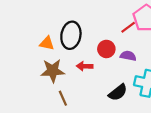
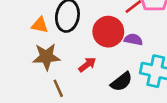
red circle: (106, 49) -> (108, 32), size x1.5
red arrow: (85, 66) -> (87, 65), moved, turned 140

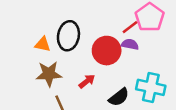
purple semicircle: (133, 40) -> (130, 44), moved

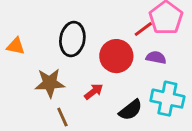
orange triangle: (43, 44) -> (16, 46), moved
purple semicircle: (130, 44) -> (156, 57), moved

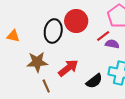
red line: (143, 29) -> (103, 36), moved
red circle: (116, 56) -> (76, 21), moved
red arrow: (94, 91) -> (68, 68), size x1.5

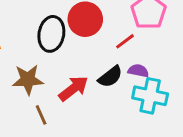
purple semicircle: (112, 44) -> (138, 71), moved
black semicircle: (94, 81) -> (110, 77), moved

